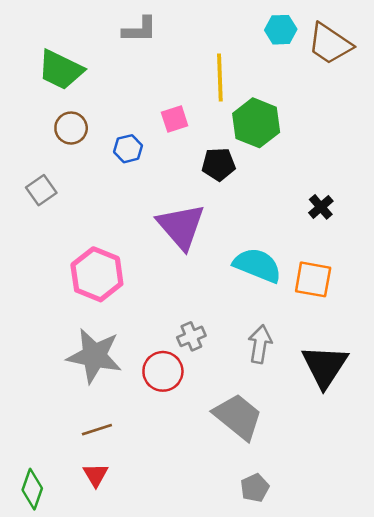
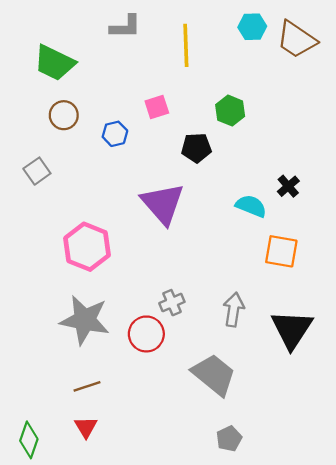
yellow line: (220, 78) -> (186, 45), moved
green hexagon: (256, 123) -> (230, 111), size x0.7
cyan semicircle: (257, 265) -> (251, 206), moved, size x0.7

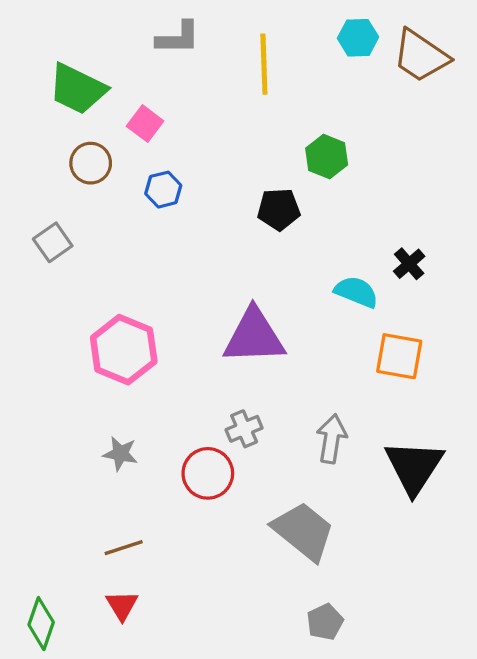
pink square: (157, 107) -> (145, 124), moved, turned -35
purple triangle: (163, 204) -> (254, 336), moved, turned -51
gray star: (85, 320) -> (120, 454), size x0.5

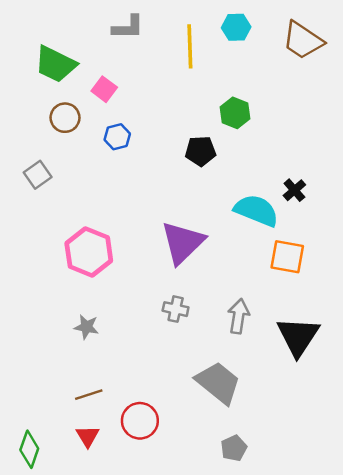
cyan hexagon: (358, 38) -> (236, 27), moved
cyan semicircle: (356, 292) -> (256, 210), size x1.4
purple triangle: (254, 336) -> (183, 242), turned -42
gray cross: (244, 429) -> (176, 309), turned 35
red circle: (208, 473) -> (140, 421), moved

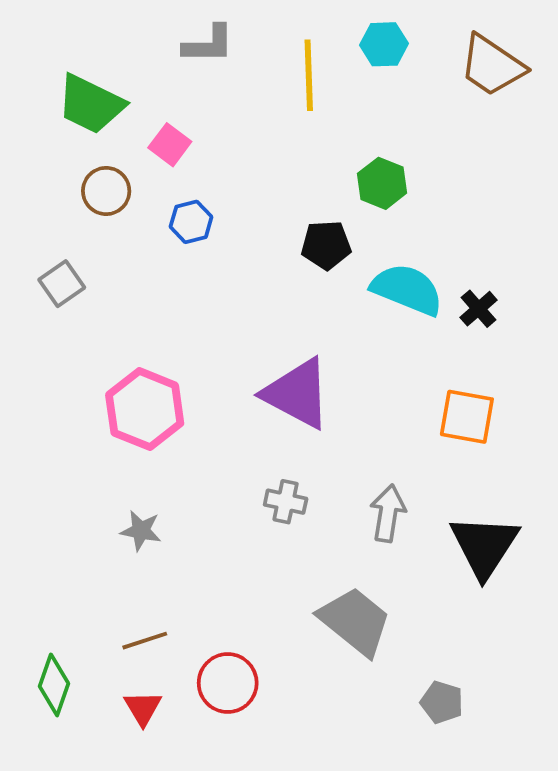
cyan semicircle: (256, 210) -> (407, 289), moved
purple triangle: (183, 242) -> (297, 394), turned -48
gray pentagon: (234, 448) -> (442, 702), moved, turned -30
green diamond: (29, 449) -> (54, 685), moved

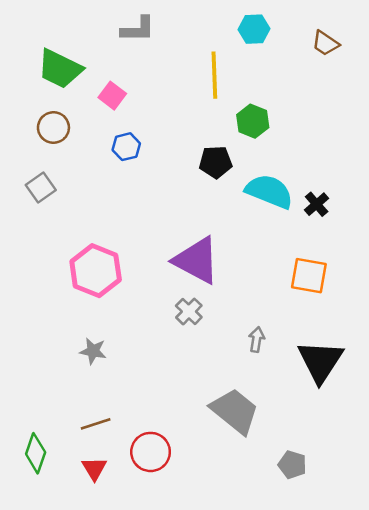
brown trapezoid: (492, 66) -> (326, 43), size x0.6
yellow line: (309, 75) -> (214, 75), moved
brown circle: (106, 191) -> (53, 128), moved
gray cross: (286, 502) -> (189, 311), moved, turned 32
gray arrow: (388, 513) -> (257, 340), size x0.7

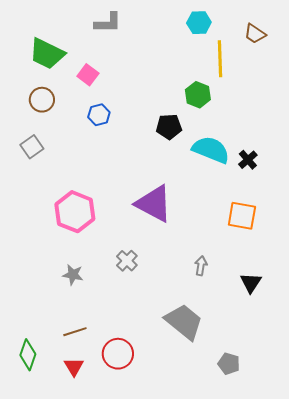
yellow line: (214, 75) -> (220, 59), moved
gray cross: (189, 311) -> (127, 261), moved
black triangle: (320, 361) -> (251, 283), size x0.6

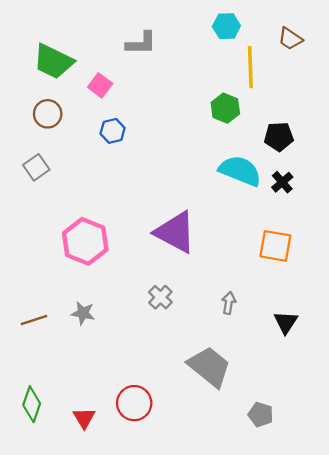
gray L-shape: (108, 23) -> (141, 43), moved
black pentagon: (169, 127) -> (279, 137), moved
gray cross: (127, 261) -> (160, 297), moved
brown line: (75, 332) -> (34, 320), moved

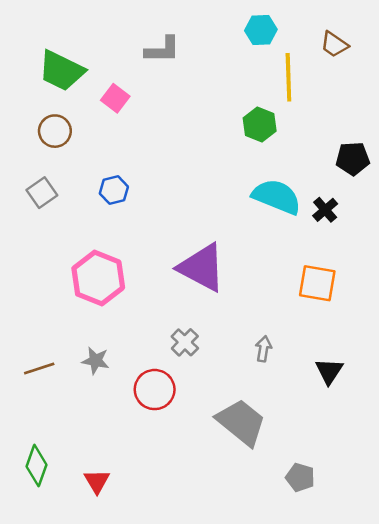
blue hexagon: (113, 131) -> (114, 190), moved
black pentagon: (279, 137) -> (353, 159), moved
red circle: (134, 403) -> (155, 390), moved

